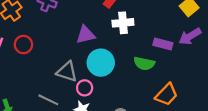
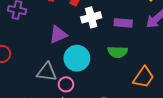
purple rectangle: (163, 44) -> (123, 23), moved

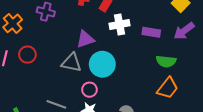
green semicircle: (118, 52) -> (166, 61), moved
gray triangle: (47, 72) -> (71, 63), moved

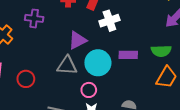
purple rectangle: (151, 32) -> (128, 55), moved
red circle: (27, 55) -> (26, 79), moved

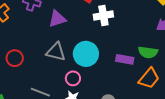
purple triangle: (77, 40) -> (57, 19), moved
purple rectangle: (128, 55) -> (125, 59), moved

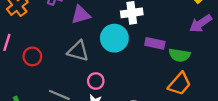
cyan circle: (86, 54) -> (114, 38), moved
purple rectangle: (125, 59) -> (155, 43), moved

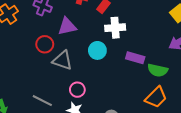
cyan circle: (114, 38) -> (97, 50), size x0.7
red circle: (32, 56) -> (45, 44), moved

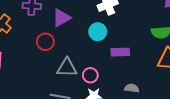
purple rectangle: (135, 58) -> (120, 52), moved
gray triangle: (62, 60) -> (67, 68), moved

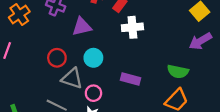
cyan circle: (98, 32) -> (93, 58), moved
red circle: (45, 42) -> (57, 58), moved

